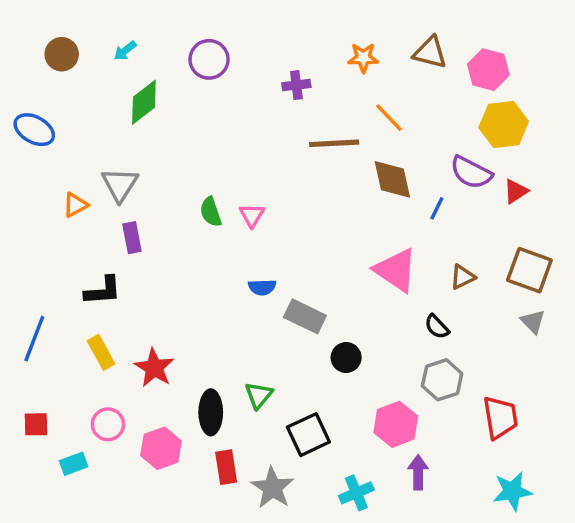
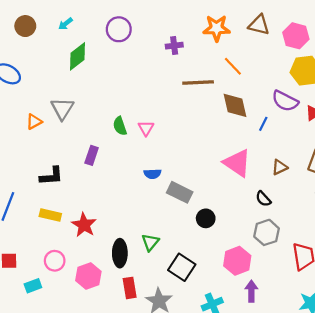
orange star: (363, 58) -> (217, 28), size x1.4
purple rectangle: (132, 238) -> (92, 155), moved, turned 30
yellow rectangle: (101, 352) -> (50, 215), turned -48
black square: (308, 435) -> (182, 267), turned -32

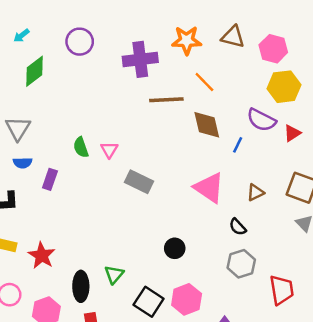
purple cross: (174, 46) -> (140, 59), size x1.8
blue semicircle: (152, 174) -> (23, 163), moved
gray rectangle: (180, 192) -> (139, 182), moved
pink hexagon: (237, 261) -> (187, 299), moved

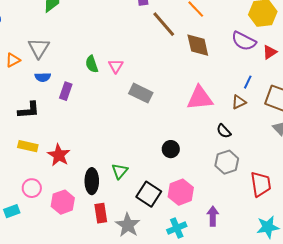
brown line: (166, 100) -> (164, 24), turned 52
blue line: (238, 145) -> (248, 82), moved
pink triangle: (209, 188) -> (200, 98), turned -40

